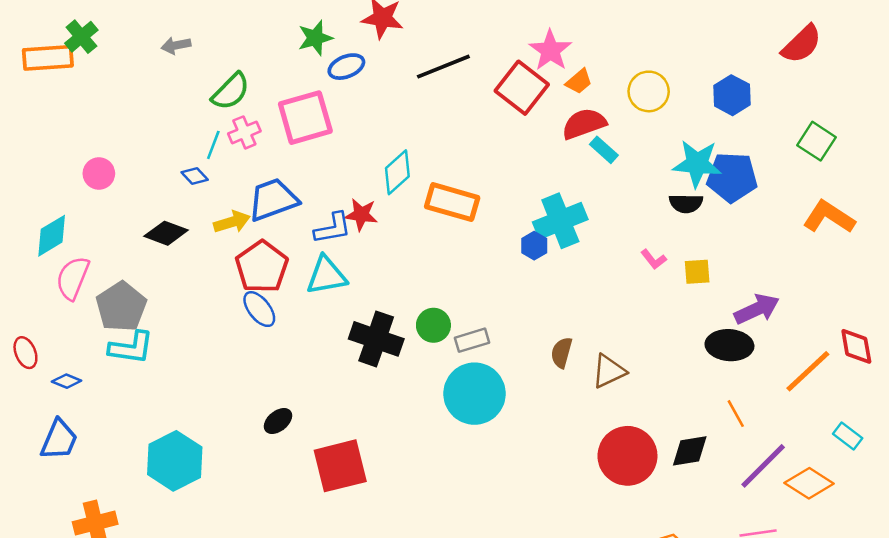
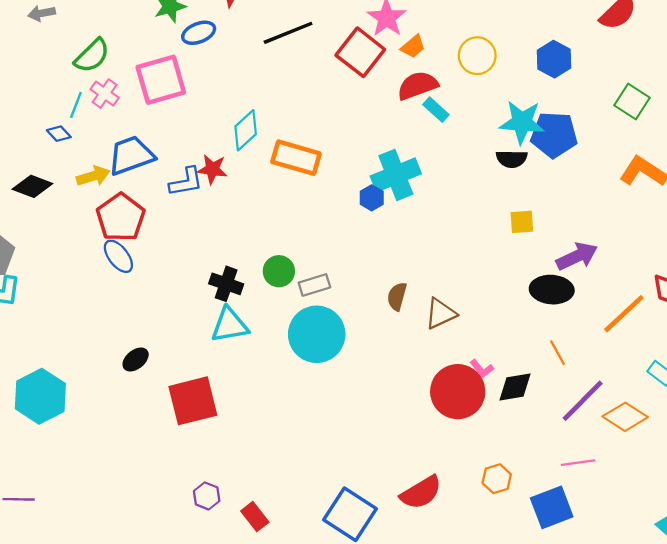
pink cross: (244, 132) -> (105, 94), turned -32
pink L-shape: (654, 259) -> (482, 369), moved
cyan triangle: (326, 275) -> (230, 325), moved
black cross: (376, 339) -> (226, 284), size x0.7

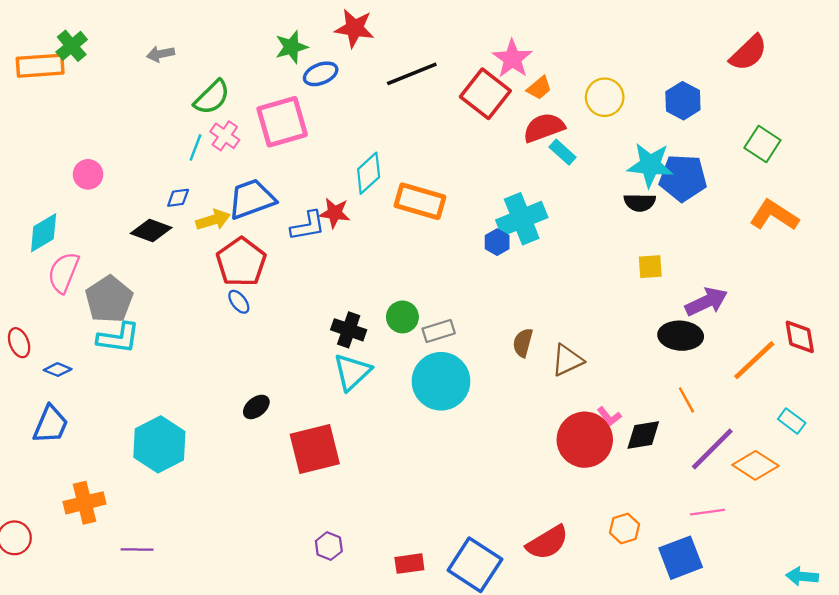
blue diamond: (59, 134) -> (178, 198), moved, turned -55
blue ellipse: (118, 256) -> (239, 302), size x0.7
cyan triangle: (230, 325) -> (352, 372), turned -33
red rectangle: (255, 517) -> (409, 564), moved, turned -60

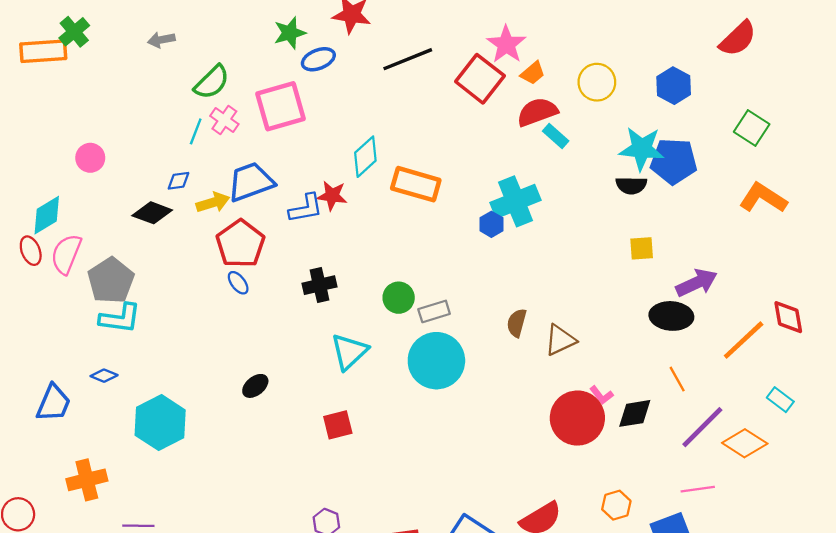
black cross: (349, 330) -> (319, 285), moved, turned -32
red ellipse: (19, 343) -> (31, 251), moved
blue diamond: (58, 370) -> (104, 376), moved
red square: (315, 449) -> (338, 425), moved, size x0.6

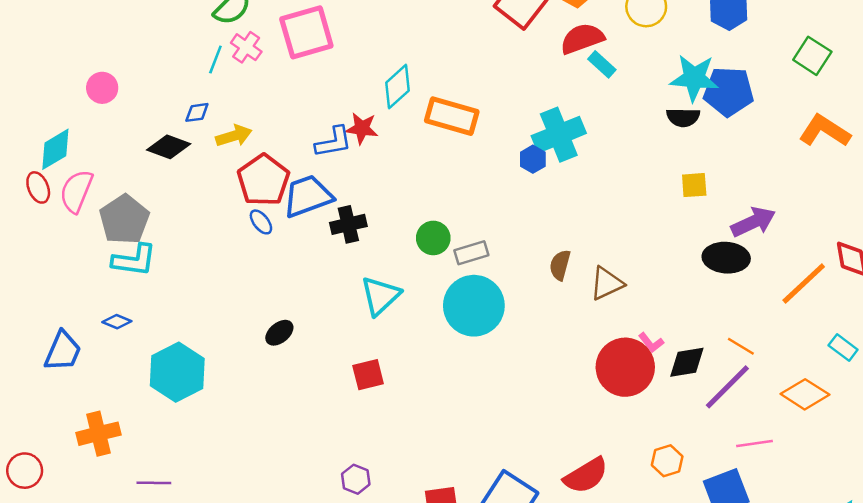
blue trapezoid: (251, 182) -> (308, 196), moved
orange line: (677, 379) -> (741, 346), moved, turned -30
purple line: (702, 427) -> (727, 387), moved

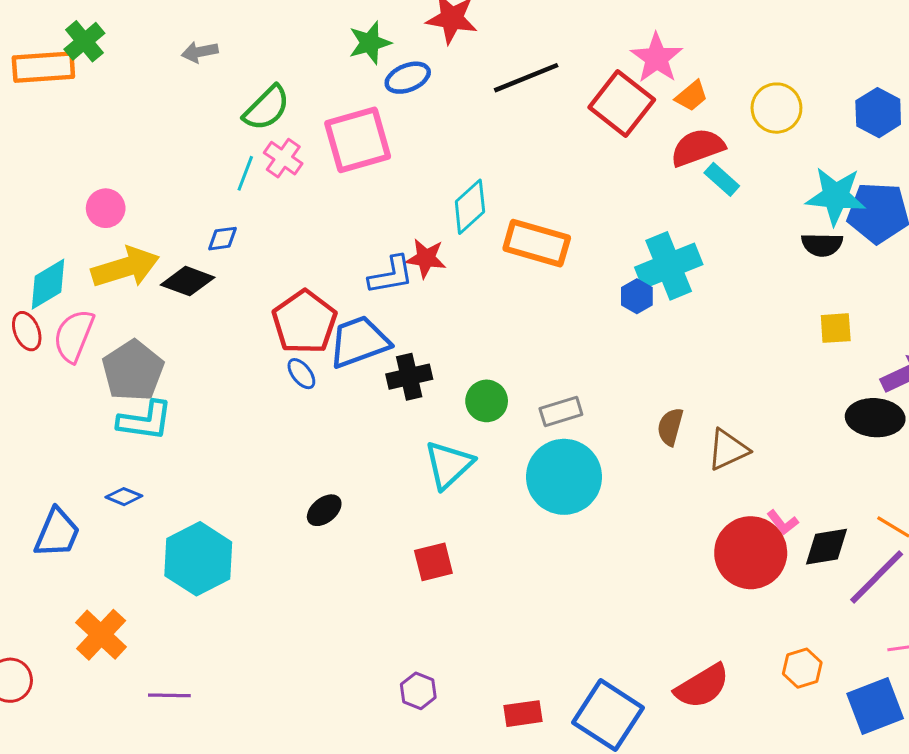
yellow arrow: (234, 136) -> (125, 267), moved, size x1.5
green circle: (433, 238) -> (487, 401), moved
orange cross: (98, 434) -> (101, 635), turned -33

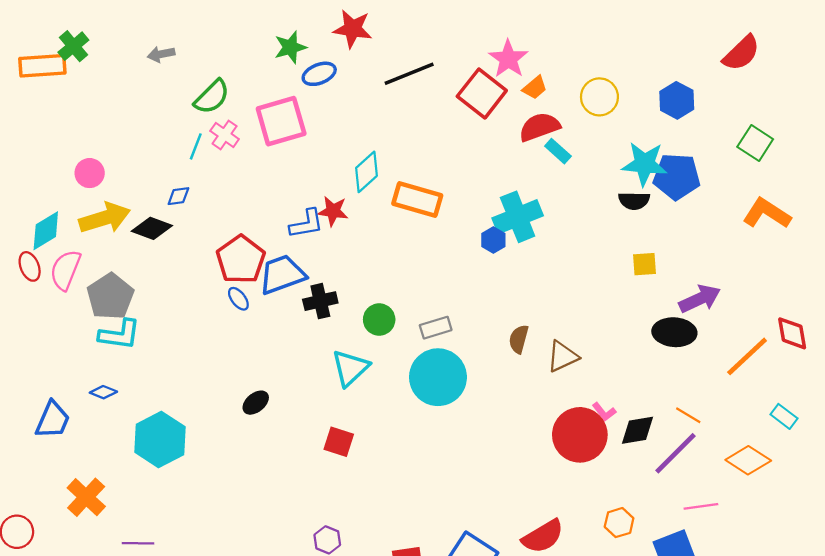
red square: (433, 562) -> (339, 442), turned 32

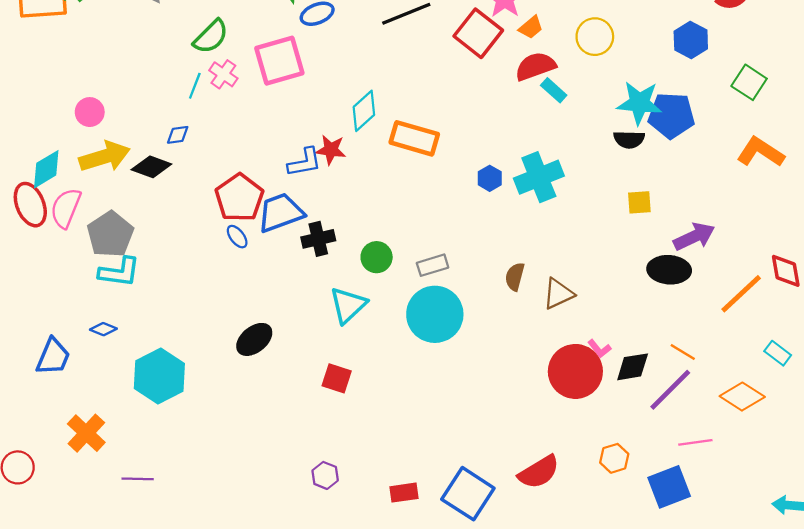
blue hexagon: (677, 100) -> (691, 40), moved
cyan cross: (518, 217) -> (539, 177), moved
red ellipse: (30, 266) -> (30, 205), size x1.5
black ellipse: (256, 403) -> (254, 339), size x1.4

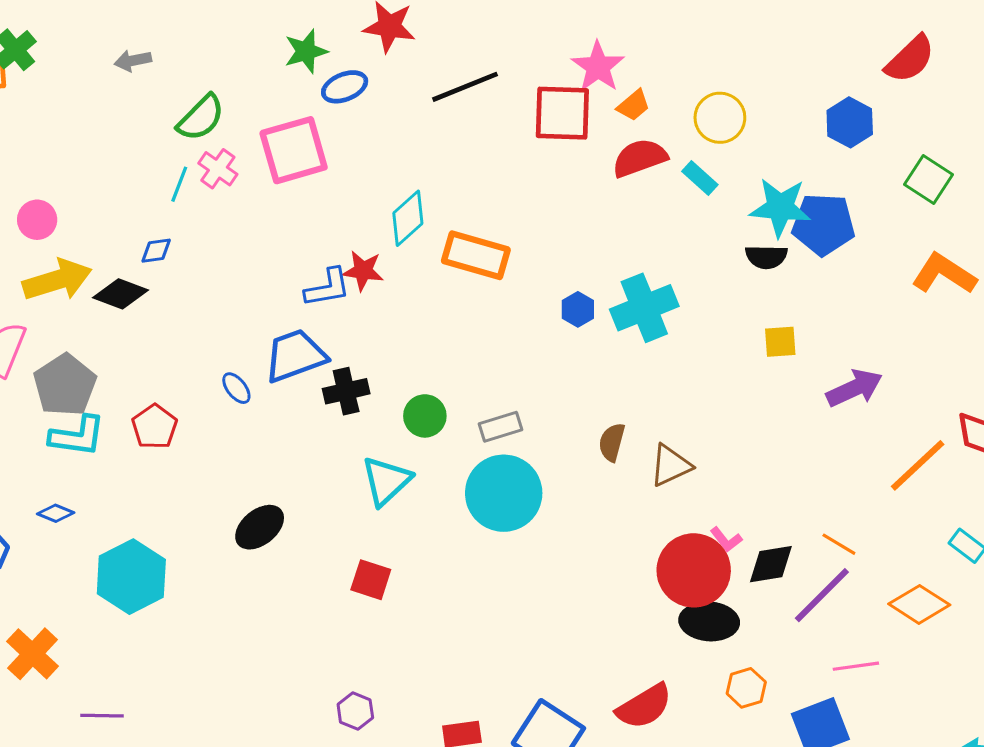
red square: (478, 33) -> (562, 113), turned -36
cyan rectangle: (554, 90) -> (700, 178), moved
red pentagon: (239, 198) -> (155, 427), moved, size x0.7
black ellipse: (669, 270) -> (709, 621), moved

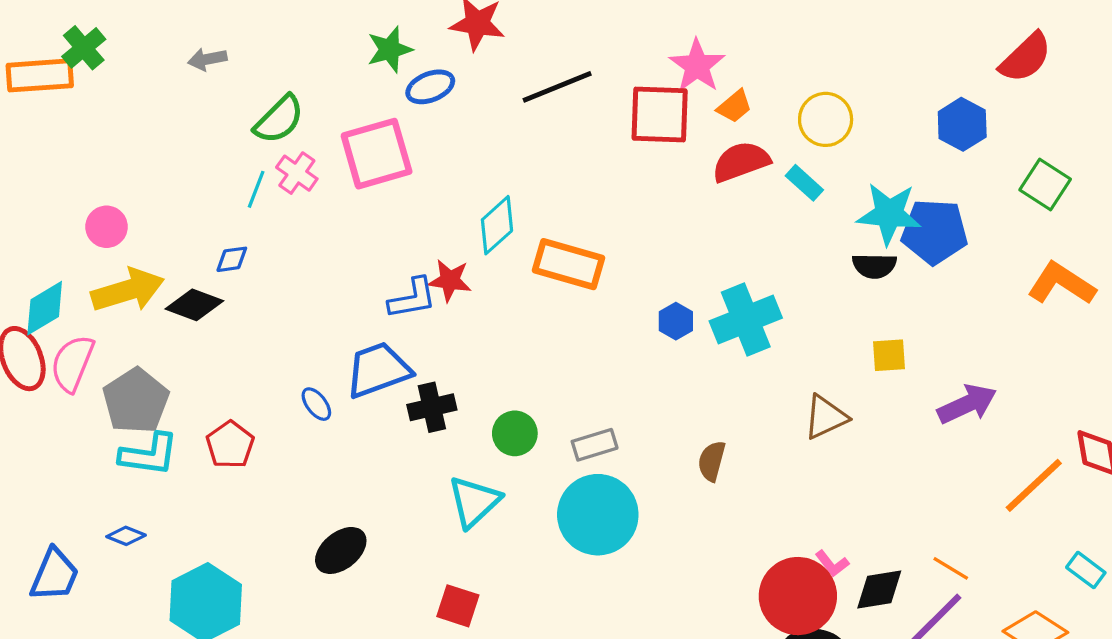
brown triangle: (671, 465) -> (826, 417), moved

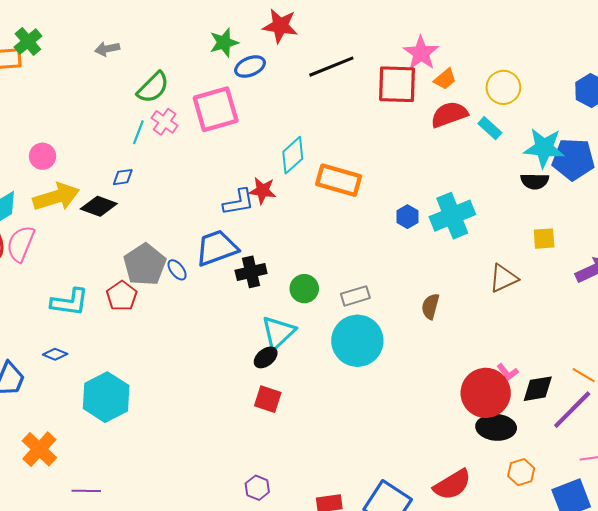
gray pentagon: (136, 401) -> (145, 265), moved
black ellipse: (341, 550) -> (266, 357), moved, size x0.7

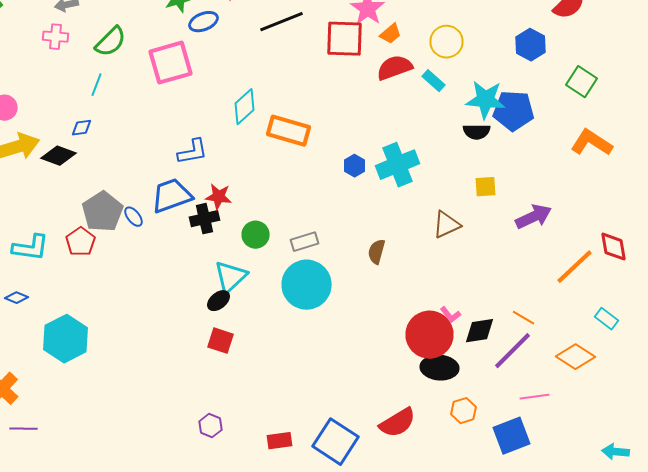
pink cross: (165, 122) -> (56, 37), moved, turned -30
red star: (263, 191) -> (218, 197), moved
purple line: (86, 491) -> (24, 429), moved

